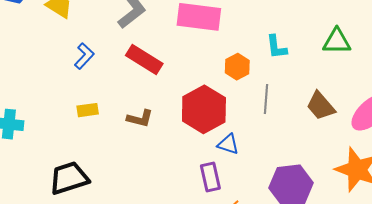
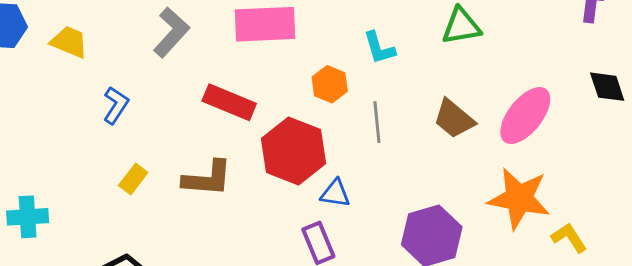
red rectangle: (144, 60) -> (229, 102), moved
yellow rectangle: (88, 110) -> (133, 179), turned -35
brown L-shape: (140, 118) -> (207, 178), size x1.4

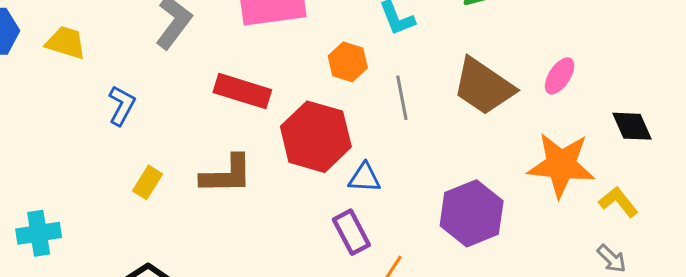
black diamond: (607, 87) -> (632, 126), moved
pink ellipse: (525, 116) -> (560, 76), size x0.6
brown trapezoid: (454, 119) -> (484, 86), size x1.4

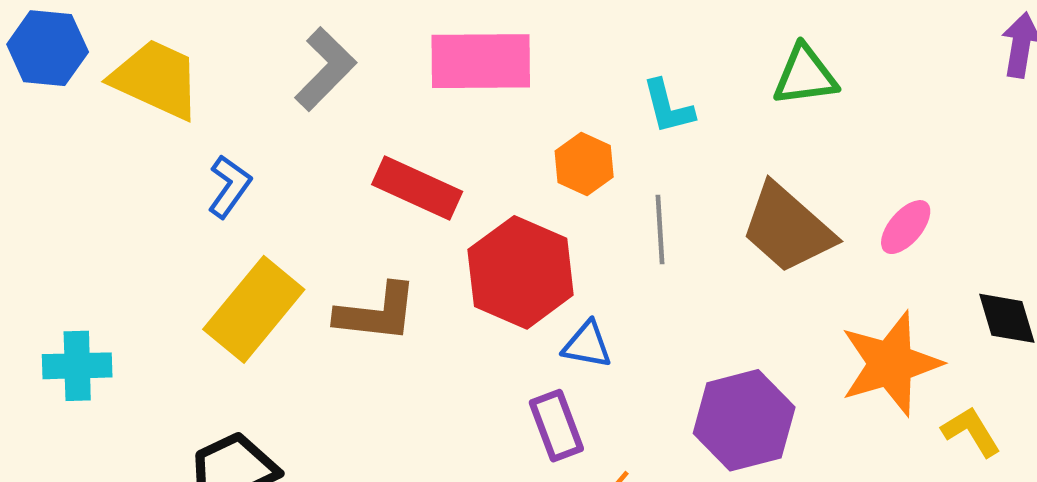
yellow trapezoid: (66, 43) -> (156, 79), size x1.5
orange star: (561, 165) -> (891, 364), turned -30
yellow rectangle: (147, 182) -> (254, 309), size x2.0

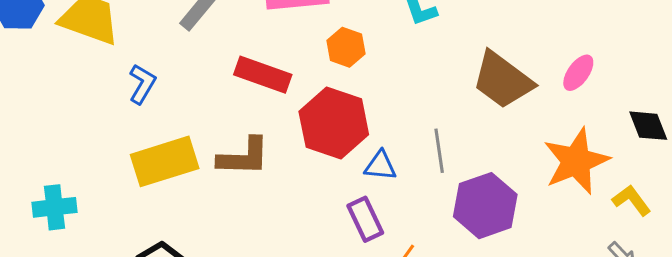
orange hexagon: (584, 164) -> (346, 47), moved
gray line: (660, 230) -> (439, 151), moved
yellow rectangle: (254, 309) -> (165, 161), turned 38

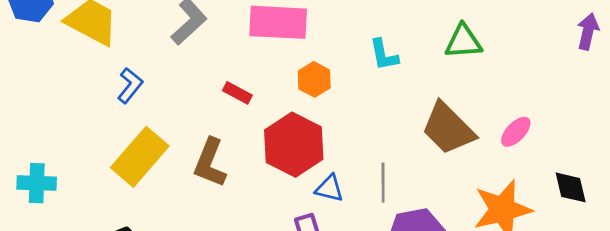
red rectangle: (263, 75) -> (237, 93), size x0.6
brown L-shape: (244, 157) -> (210, 163), turned 102
yellow rectangle: (165, 161) -> (140, 157), turned -40

